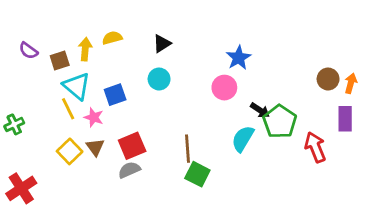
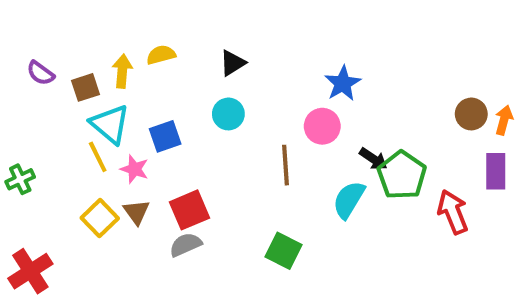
brown line: (187, 149) -> (286, 165), moved

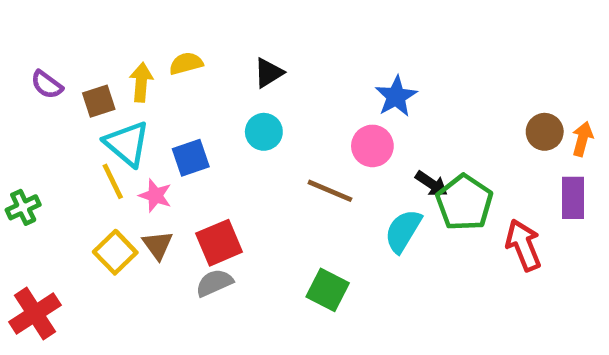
brown line: (286, 165) -> (330, 191), turned -63

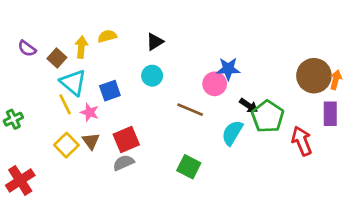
blue star: (396, 96) -> (228, 69), moved, turned 30
brown square: (99, 101) -> (57, 58), turned -30
brown circle: (545, 132) -> (314, 76), size x1.6

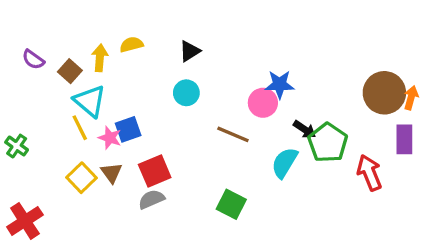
blue square: (110, 91) -> (128, 129), moved
green cross: (13, 119) -> (17, 146), turned -30

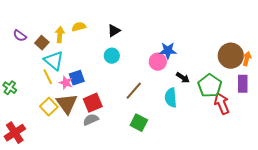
brown line: (233, 134) -> (134, 91), moved, turned -72
green pentagon: (328, 143) -> (210, 86), moved
cyan semicircle: (285, 163) -> (171, 98), turned -36
brown triangle: (111, 173) -> (67, 104), size x1.6

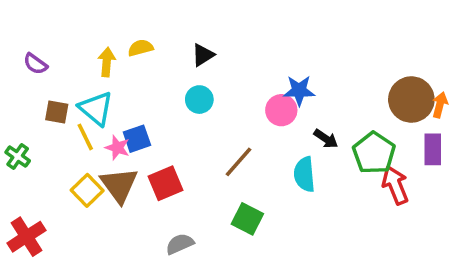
brown square: (42, 43) -> (57, 112), moved, turned -32
gray semicircle: (91, 120) -> (180, 244), moved

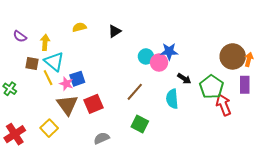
yellow arrow: (107, 62) -> (45, 42), moved
cyan circle: (199, 100) -> (146, 56), moved
yellow square: (87, 190) -> (49, 128), moved

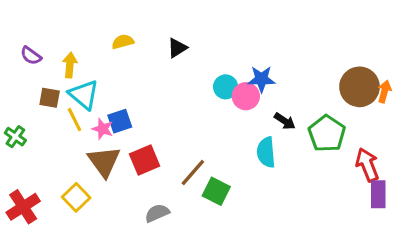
purple rectangle: (245, 85) -> (378, 194), moved
brown line: (135, 92) -> (193, 173), moved
red arrow: (224, 105) -> (367, 165), moved

